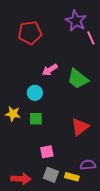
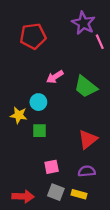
yellow star: (13, 114) -> (19, 115), moved
purple semicircle: (88, 165) -> (87, 171), moved

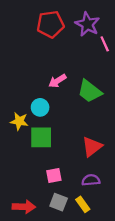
red pentagon: (33, 36) -> (50, 24), moved
green square: (40, 131) -> (41, 137), size x1.5
yellow rectangle: (79, 194) -> (83, 204), turned 40

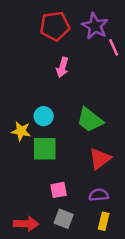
pink arrow: (57, 81) -> (62, 67), moved, turned -42
green trapezoid: (90, 91) -> (90, 120), moved
yellow rectangle: (83, 204) -> (104, 221), moved, turned 49

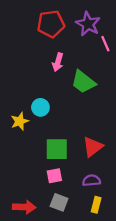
green trapezoid: (90, 120) -> (83, 82), moved
yellow star: (21, 131) -> (20, 121), turned -30
green square: (45, 149) -> (57, 149), moved

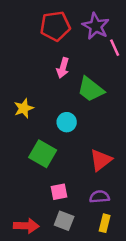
cyan circle: (40, 107) -> (67, 122), moved
yellow star: (20, 121) -> (24, 108), moved
green square: (57, 149) -> (43, 154), moved, turned 30

